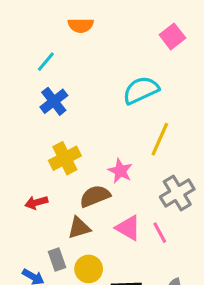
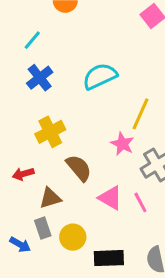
cyan semicircle: (141, 90) -> (100, 76), moved
pink star: (120, 171) -> (122, 144), moved
brown semicircle: (95, 196) -> (79, 168), turned 72
brown triangle: (79, 228) -> (50, 198), moved

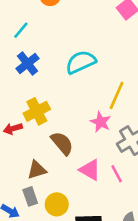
red arrow: (23, 174) -> (13, 129), moved

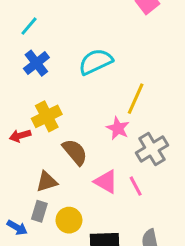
gray rectangle: (30, 196) -> (39, 211), turned 36

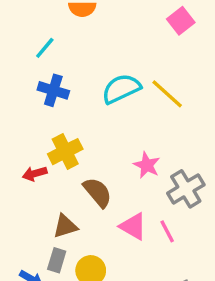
blue cross: (36, 63) -> (53, 90), turned -35
yellow line: (136, 99) -> (167, 94), moved, turned -72

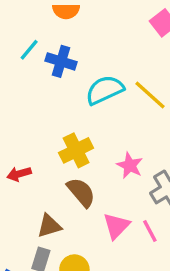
blue cross: (53, 90) -> (61, 61), moved
yellow cross: (65, 152) -> (76, 150), moved
pink triangle: (133, 226) -> (116, 226), turned 44

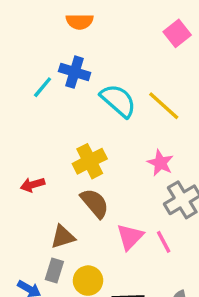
cyan line: (29, 50) -> (43, 87), moved
cyan semicircle: (105, 90) -> (118, 101), turned 66
pink star: (130, 165) -> (160, 163), moved

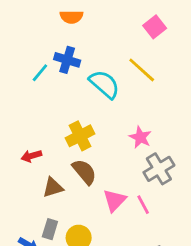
yellow line: (164, 106) -> (142, 70), moved
brown triangle: (63, 237) -> (53, 187), moved

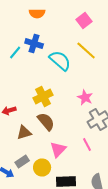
pink square: (155, 27) -> (84, 20), moved
pink triangle: (114, 200) -> (58, 150), moved
gray rectangle: (50, 229) -> (22, 162), turned 40

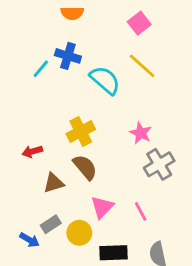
pink line: (87, 144) -> (141, 211), moved

